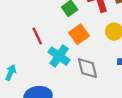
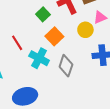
gray diamond: (87, 68) -> (66, 66), turned 40

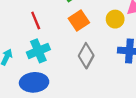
cyan cross: (39, 58) -> (38, 51), moved, turned 30

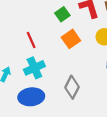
gray diamond: (86, 56) -> (72, 87), moved

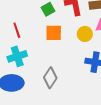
orange square: (71, 39) -> (54, 33), turned 30

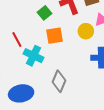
cyan cross: (17, 56) -> (34, 56), moved, turned -36

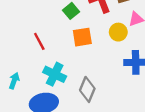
cyan cross: (34, 56) -> (55, 74), moved

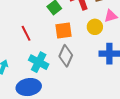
gray diamond: (87, 89) -> (66, 56), moved

